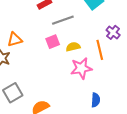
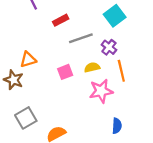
purple cross: (113, 32) -> (109, 47), moved
pink square: (53, 42) -> (65, 72), moved

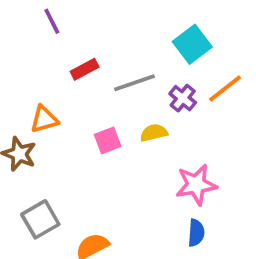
red rectangle: (61, 20) -> (85, 69), moved
orange line: (121, 71) -> (225, 89), moved, turned 65
pink star: (101, 91) -> (196, 185), moved

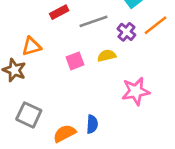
gray square: (40, 219) -> (29, 115), turned -35
blue semicircle: (196, 233) -> (92, 124), moved

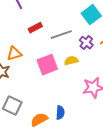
pink square: (75, 61) -> (47, 65), size x1.5

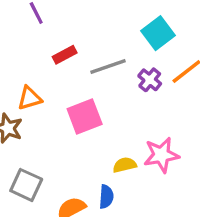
yellow semicircle: (71, 61) -> (125, 165), moved

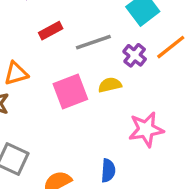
yellow semicircle: (125, 165) -> (110, 85), moved
blue semicircle: (106, 197) -> (108, 171), moved

